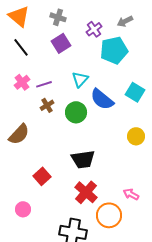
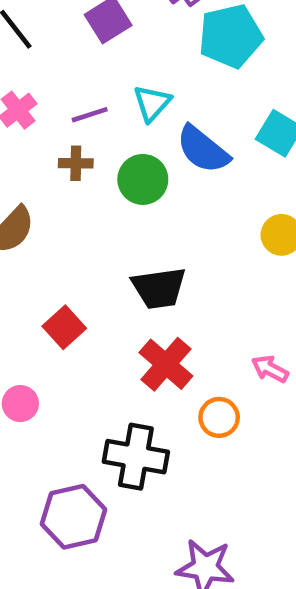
purple line: (44, 84) -> (90, 115), moved
brown cross: (47, 105) -> (76, 163), turned 32
orange circle: (109, 215) -> (219, 417), size x0.7

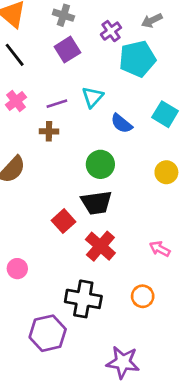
blue semicircle: (203, 149) -> (122, 123), size x0.7
green circle: (143, 179) -> (100, 164), moved
red square: (64, 327) -> (63, 221), moved
orange circle: (219, 417) -> (143, 296), moved

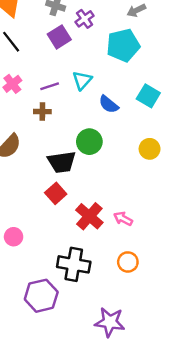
purple cross: (111, 31) -> (85, 19), moved
black trapezoid: (96, 203) -> (62, 162), moved
pink arrow: (160, 249) -> (123, 219), moved

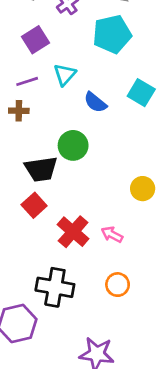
purple square: (59, 37) -> (35, 40), moved
yellow circle: (150, 149) -> (143, 189), moved

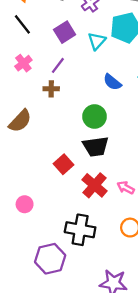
cyan triangle: (65, 75) -> (97, 41), moved
purple line: (27, 81) -> (58, 65), turned -35
black trapezoid: (41, 169) -> (96, 146), moved

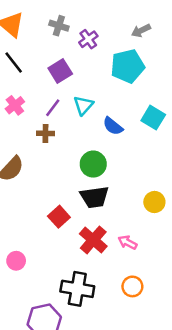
cyan triangle: (97, 41) -> (83, 105), moved

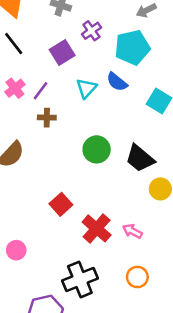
purple cross: (88, 39) -> (91, 31), moved
purple line: (53, 108) -> (40, 91), moved
blue semicircle: (113, 126) -> (117, 82), moved
black trapezoid: (94, 197) -> (140, 158), moved, turned 48
black cross: (77, 289) -> (80, 280), turned -32

